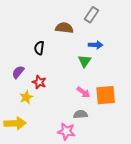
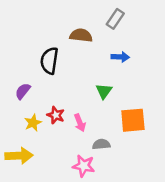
black semicircle: (39, 48) -> (49, 61), size x1.5
green triangle: (84, 61) -> (104, 91), moved
red star: (39, 82) -> (56, 115), moved
pink arrow: (83, 92) -> (80, 123), moved, turned 32

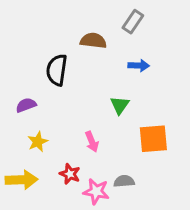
purple semicircle: (23, 91) -> (26, 105), turned 30
red star: (56, 115) -> (70, 174), moved
gray semicircle: (101, 144) -> (124, 181), moved

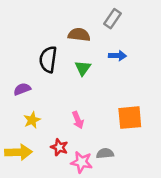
green triangle: (120, 105) -> (83, 68), moved

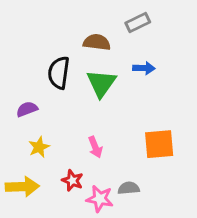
gray rectangle: (112, 19) -> (138, 23), turned 30
green triangle: (83, 68) -> (101, 83), size x1.5

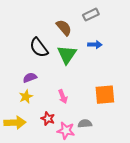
brown semicircle: (97, 42) -> (64, 28), turned 42
black semicircle: (59, 73) -> (39, 48), turned -45
purple semicircle: (27, 109) -> (30, 78), moved

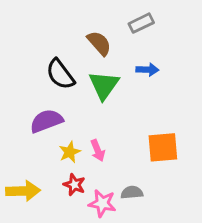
purple semicircle: (30, 78) -> (46, 121), size x1.5
yellow star: (26, 97) -> (70, 152), moved

